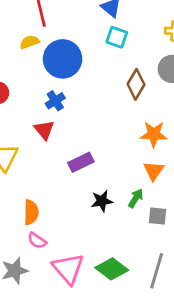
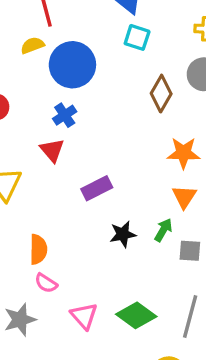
pink triangle: (68, 269) -> (84, 316), size x0.7

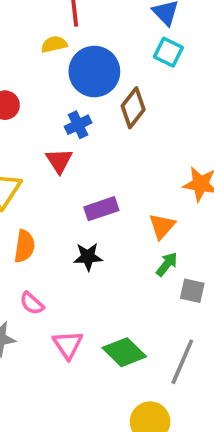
brown diamond: (161, 94) -> (133, 108), moved
orange triangle: (184, 197) -> (162, 226), moved
black star: (123, 234) -> (88, 257), moved
orange semicircle: (38, 249) -> (24, 246), moved

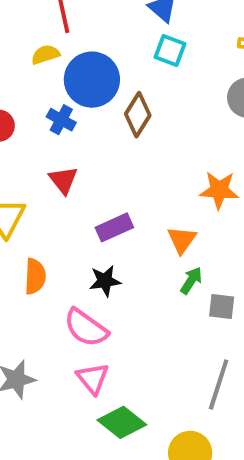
blue cross: (78, 125) -> (61, 120), moved, turned -30
pink semicircle: (32, 303) -> (86, 328), moved, size x1.6
green diamond: (124, 352) -> (122, 422), moved

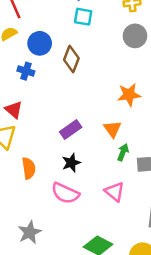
blue circle: (92, 80) -> (40, 43), size x0.7
red triangle: (63, 180) -> (14, 110), moved
pink triangle: (93, 378) -> (114, 192), moved

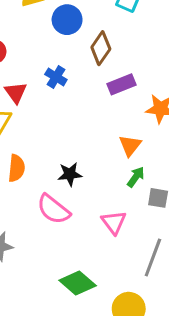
blue cross: (26, 71) -> (56, 77), moved
purple rectangle: (71, 129) -> (121, 84), moved

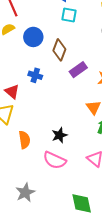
green diamond: (78, 283) -> (82, 203), turned 50

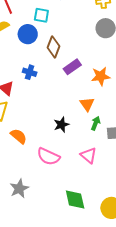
cyan square: (69, 15) -> (41, 15), moved
black star: (59, 135) -> (61, 125), moved
orange semicircle: (24, 140) -> (19, 136), turned -42

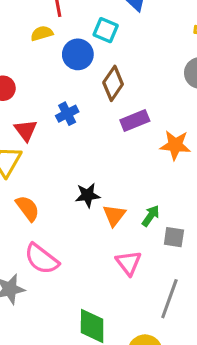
blue cross: (30, 72) -> (67, 114), turned 32
orange triangle: (87, 104) -> (114, 215), moved
black star: (61, 125) -> (88, 195), moved
pink semicircle: (48, 157) -> (42, 259), moved

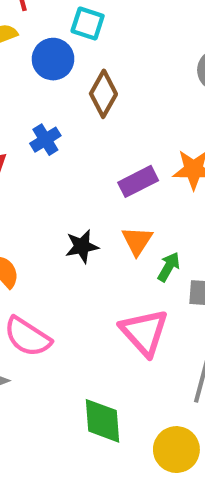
purple rectangle: (135, 120) -> (138, 181), moved
orange triangle: (114, 215) -> (137, 241), moved
pink triangle: (129, 263) -> (144, 332), size x1.4

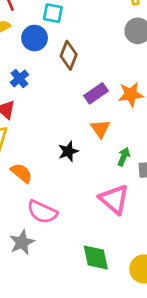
blue cross: (45, 140) -> (19, 79), moved
purple rectangle: (138, 181) -> (96, 93), moved
orange triangle: (137, 241) -> (100, 129), moved

